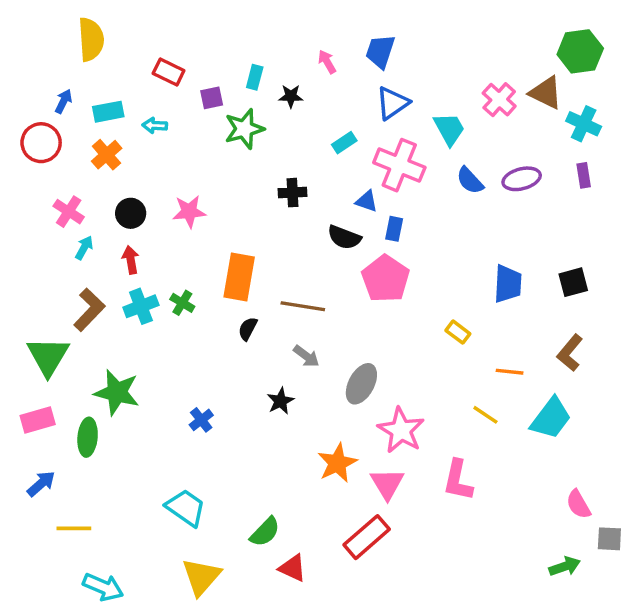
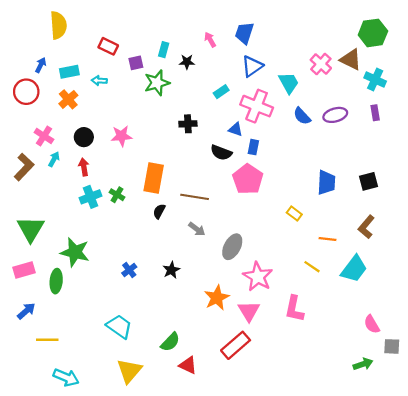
brown L-shape: (89, 310) -> (24, 167), moved
black star: (280, 401) -> (171, 270), moved

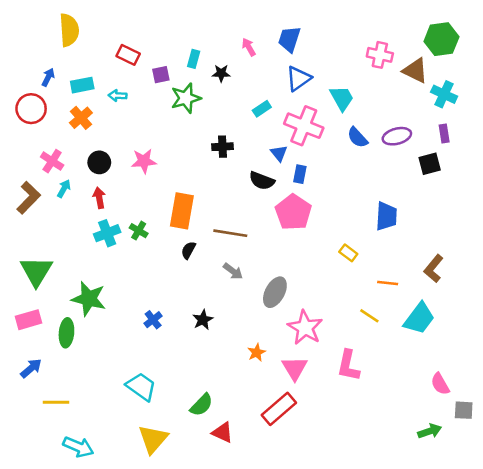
pink cross: (321, 64) -> (380, 55), moved, turned -30
blue triangle: (236, 129) -> (279, 153), turned 32
black square: (368, 181) -> (430, 164), moved
orange star: (217, 298) -> (257, 352), size x0.6

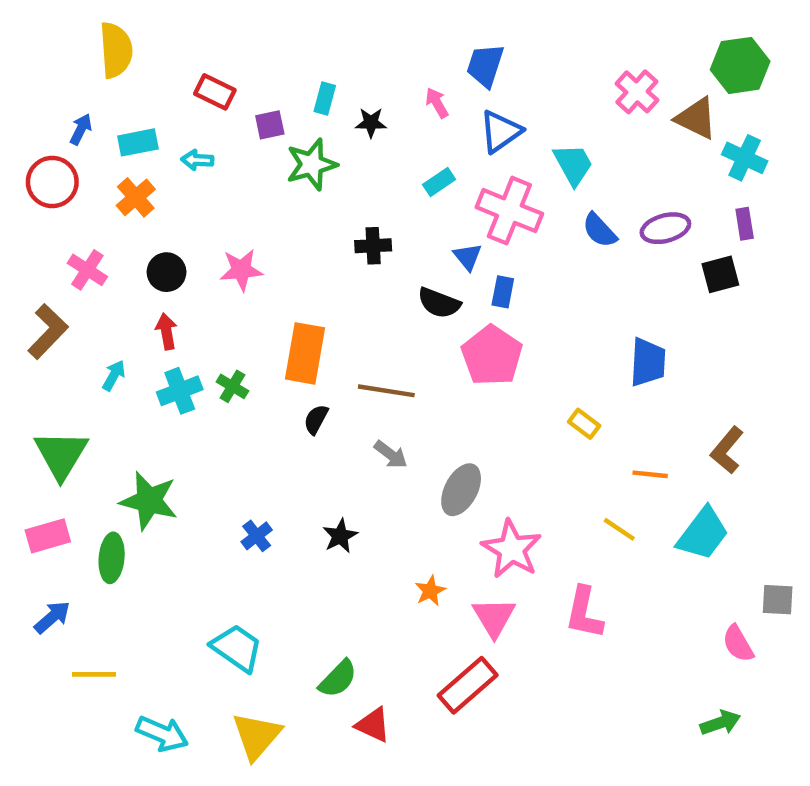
pink arrow: (249, 47) -> (437, 103), moved
pink cross: (380, 55) -> (637, 92), turned 30
cyan arrow: (64, 189) -> (114, 375), moved
gray square: (464, 410) -> (778, 600), moved
cyan arrow: (78, 447) -> (162, 734), moved

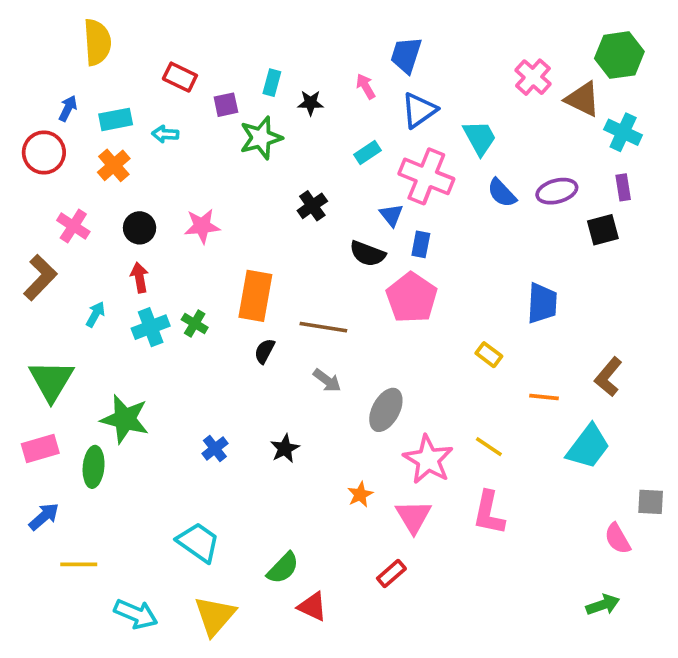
black cross: (373, 246) -> (312, 206), turned -32
yellow line: (619, 529) -> (489, 447), moved
red rectangle: (468, 685) -> (391, 574), size x0.6

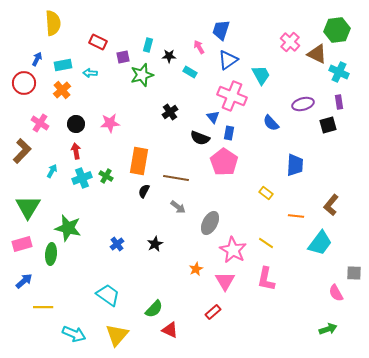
cyan rectangle: (367, 152) -> (190, 72), moved, turned 64
blue semicircle: (502, 193) -> (271, 123), moved

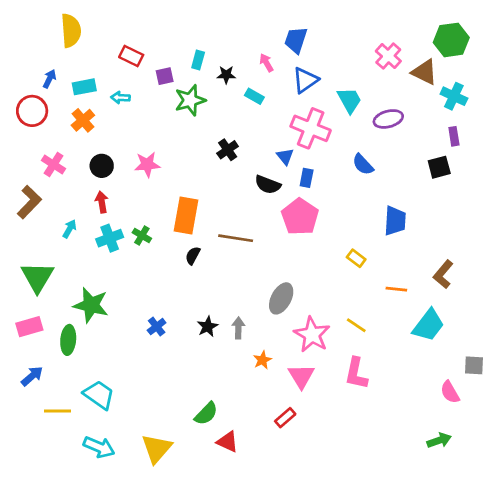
purple ellipse: (303, 104) -> (388, 119), moved
gray arrow: (178, 207) -> (238, 328), moved, turned -126
cyan trapezoid: (108, 295) -> (99, 395), moved

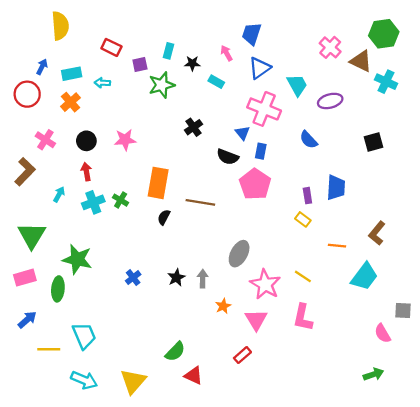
purple rectangle: (454, 136) -> (307, 196), moved
cyan trapezoid: (99, 395) -> (84, 336), turned 32

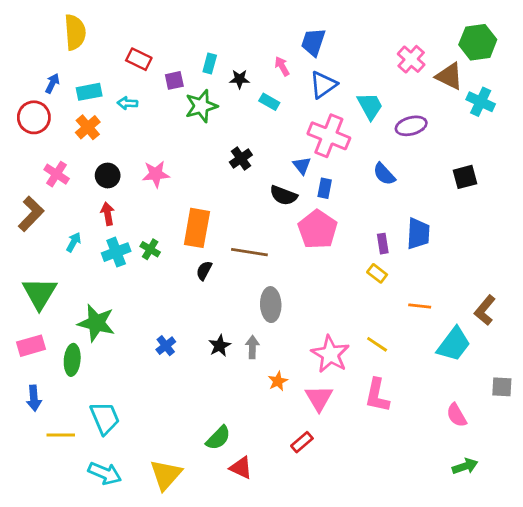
brown L-shape: (377, 233) -> (485, 310), moved
gray ellipse: (239, 254) -> (271, 305), moved, turned -30
blue arrow: (27, 320) -> (34, 398), turned 126
pink semicircle: (383, 333) -> (457, 415), moved

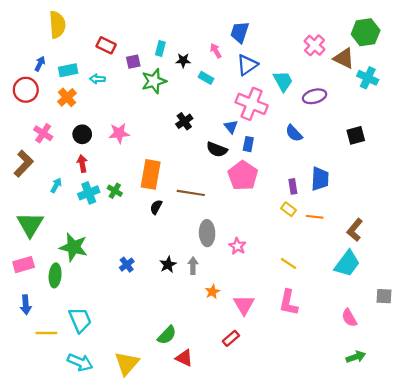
orange line: (420, 306) -> (315, 217), moved
brown L-shape: (485, 310) -> (355, 230), moved
pink star: (330, 354) -> (237, 246), moved, size x0.6

